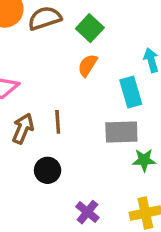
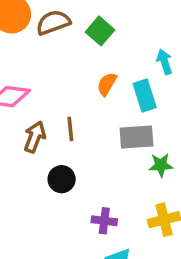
orange semicircle: (88, 65) -> (107, 84), moved
purple cross: (87, 212) -> (104, 221), turned -30

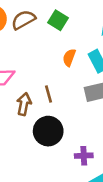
black circle: (62, 179) -> (48, 131), size x1.5

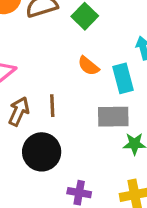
orange semicircle: (69, 58) -> (88, 66), turned -84

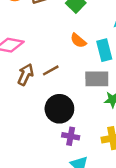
brown line: (52, 106) -> (51, 70), turned 63
black circle: (42, 152) -> (59, 109), moved

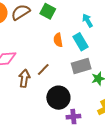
orange semicircle: (78, 41) -> (58, 40), turned 56

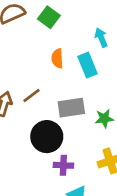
gray rectangle: (81, 66) -> (71, 108), moved

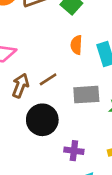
black circle: (47, 137) -> (42, 120), moved

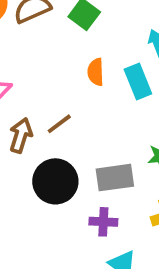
gray rectangle: (86, 95) -> (115, 178), moved

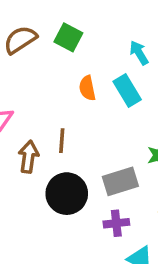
brown line: (59, 124) -> (62, 141), turned -40

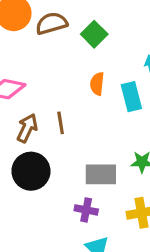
brown line: (62, 141) -> (61, 123), turned -30
black circle: (67, 194) -> (31, 171), moved

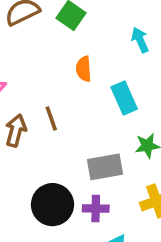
cyan rectangle: (131, 97) -> (124, 98), moved
black circle: (31, 171) -> (52, 205), moved

